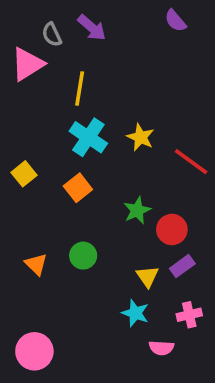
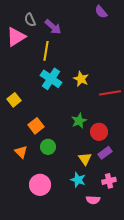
purple arrow: (92, 28) -> (53, 27), moved
red line: (191, 162) -> (110, 93), turned -45
orange square: (78, 188) -> (36, 126), moved
pink circle: (34, 351) -> (40, 185), moved

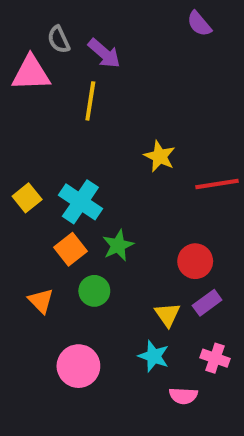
pink triangle: (16, 37) -> (31, 73), turned 30
cyan cross: (51, 79) -> (80, 202), moved
green star: (79, 121) -> (118, 245), moved
pink cross: (109, 181) -> (215, 358), turned 32

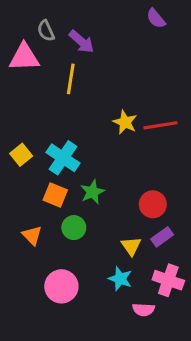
red line: (217, 184) -> (161, 125), moved
orange square: (71, 249) -> (55, 195), turned -30
pink cross: (215, 358) -> (168, 280), size x1.4

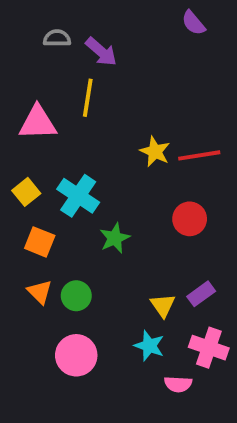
gray semicircle: (46, 31) -> (57, 38), turned 115
pink triangle: (24, 57) -> (38, 123), moved
orange square: (55, 195) -> (40, 242), moved
red circle: (153, 204) -> (190, 219), moved
green circle: (74, 228) -> (76, 296), moved

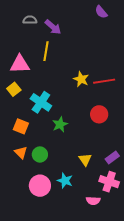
yellow square: (26, 192) -> (14, 89), moved
purple rectangle: (201, 294) -> (112, 158), moved
cyan star: (149, 346) -> (65, 181), moved

